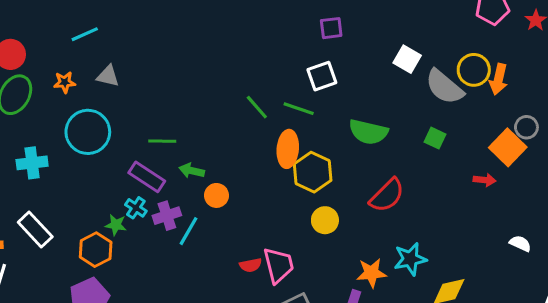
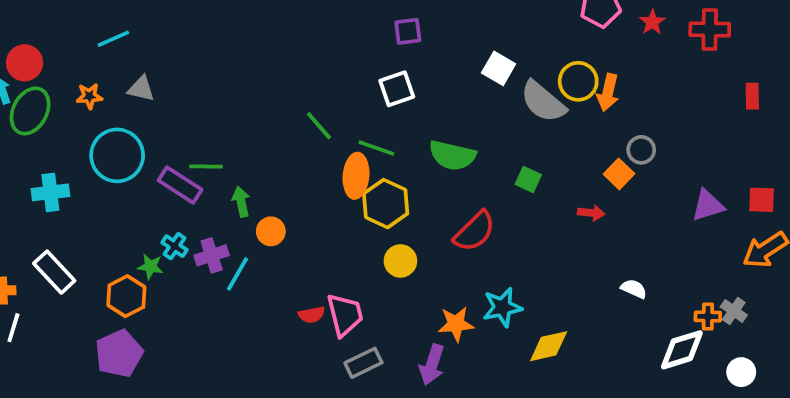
green line: (299, 109) -> (376, 148), moved
green square: (435, 138) -> (528, 179), moved
orange square: (508, 147) -> (619, 174), size x0.7
green arrow: (192, 171) -> (241, 202), turned 65
purple rectangle: (147, 177) -> (180, 185), moved

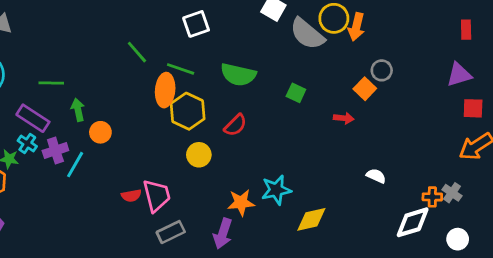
purple rectangle: (180, 185) -> (33, 118), moved
purple triangle: (708, 205) -> (459, 75), moved
red semicircle: (475, 231) -> (235, 125), moved, size x0.7

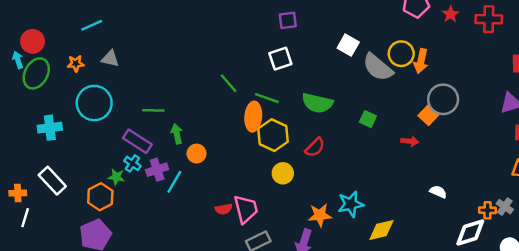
gray circle: (382, 70) -> (443, 99), size x1.6

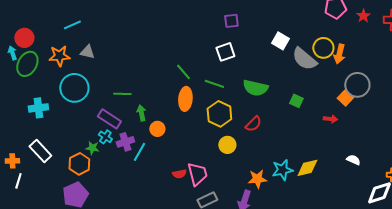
orange star: (76, 64) -> (59, 56), size x1.5
orange ellipse: (253, 117) -> (185, 99), moved
yellow diamond: (381, 230) -> (307, 168), moved

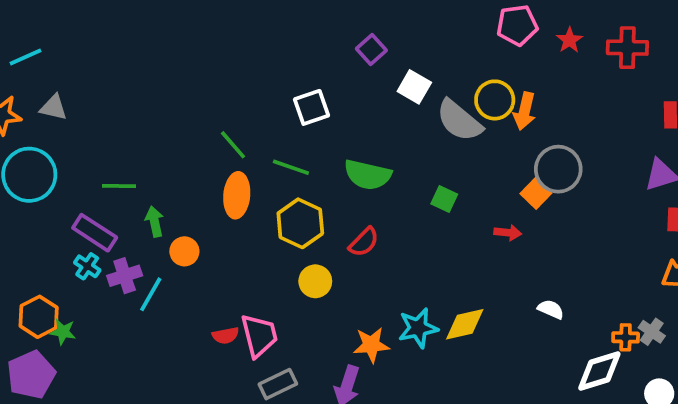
purple square: (231, 21) -> (371, 49), moved, turned -35
green star: (92, 148) -> (63, 332), moved

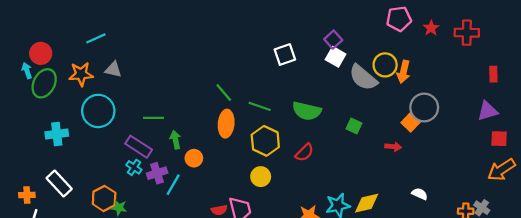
purple square: (371, 49) -> (333, 40), moved
white square: (312, 107) -> (285, 55), moved
yellow circle: (315, 281) -> (261, 177), moved

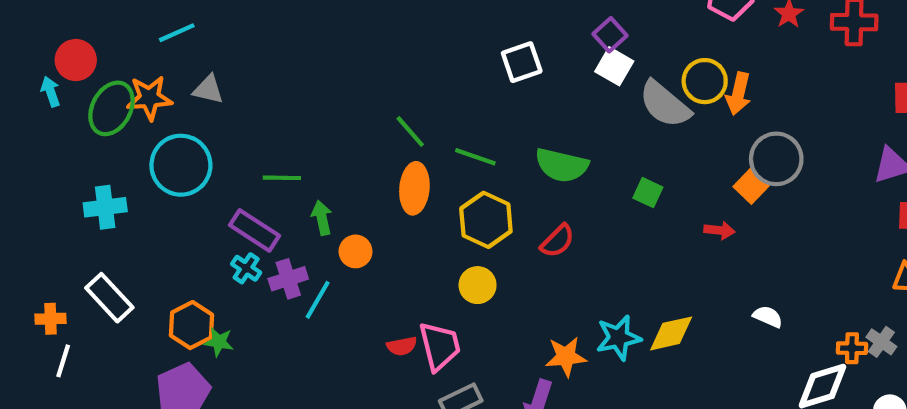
green ellipse: (44, 83) -> (111, 108), moved

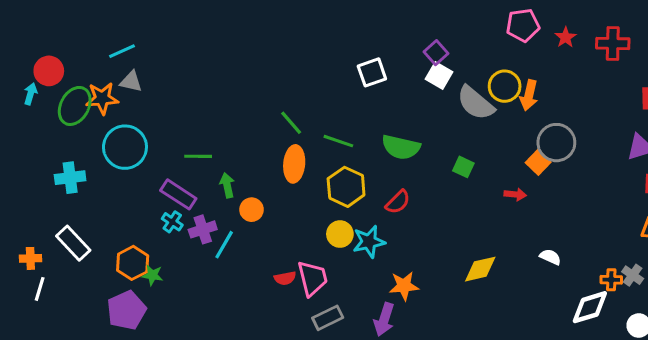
gray triangle: (208, 89) -> (131, 82), moved
cyan arrow: (50, 92) -> (30, 94), turned 35
cyan star: (618, 338) -> (369, 242), moved

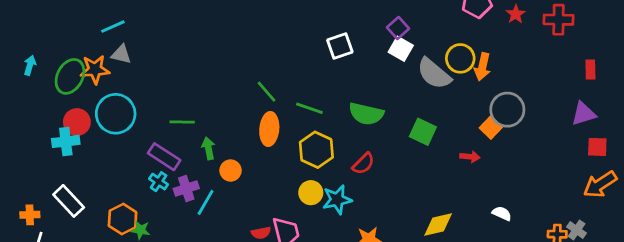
red circle: (49, 71) -> (77, 122), moved
green square: (463, 167) -> (423, 132), size x1.4

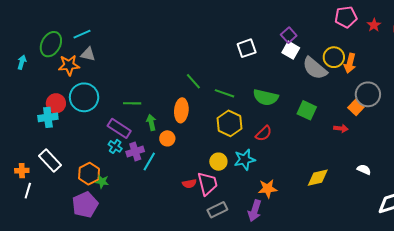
green ellipse: (70, 76) -> (51, 44), moved
orange ellipse: (269, 129) -> (181, 110), moved
yellow circle: (311, 193) -> (218, 162), moved

